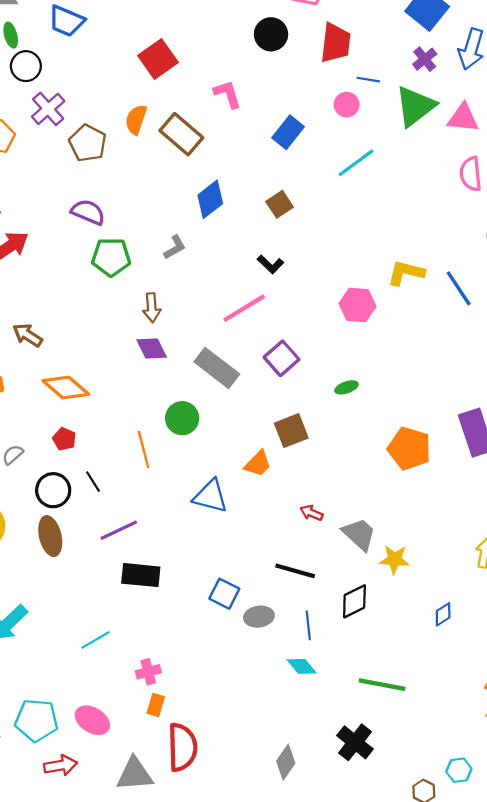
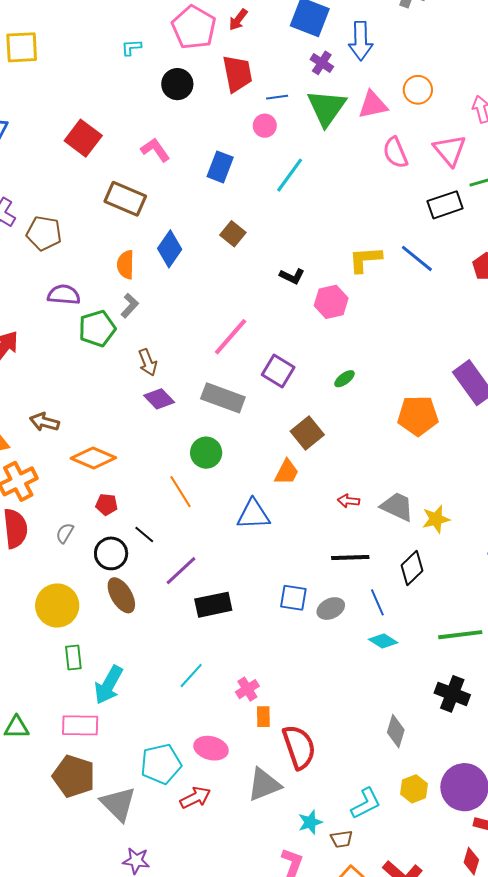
orange semicircle: (136, 120) -> (126, 265), moved
gray L-shape: (175, 247) -> (130, 306), moved
black L-shape: (270, 264) -> (292, 276), moved

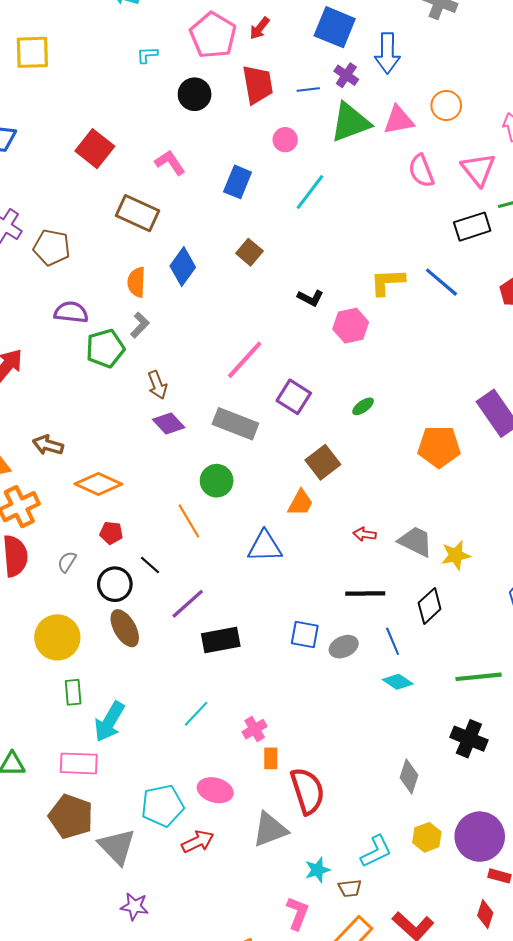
blue line: (277, 97) -> (308, 90), moved
green triangle: (327, 108) -> (350, 122), turned 33

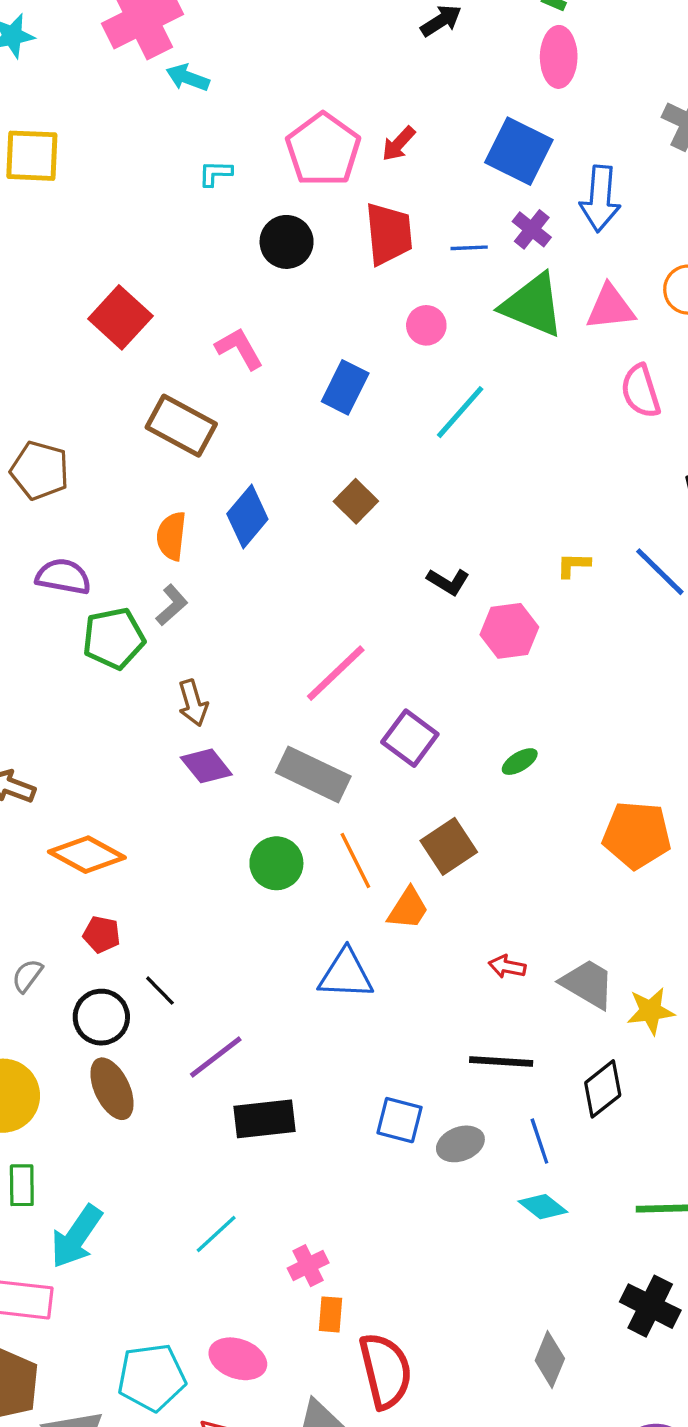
green triangle: (350, 122) -> (533, 305), turned 39
yellow L-shape: (387, 282) -> (573, 565), size x0.6
orange line: (189, 521) -> (355, 860), moved

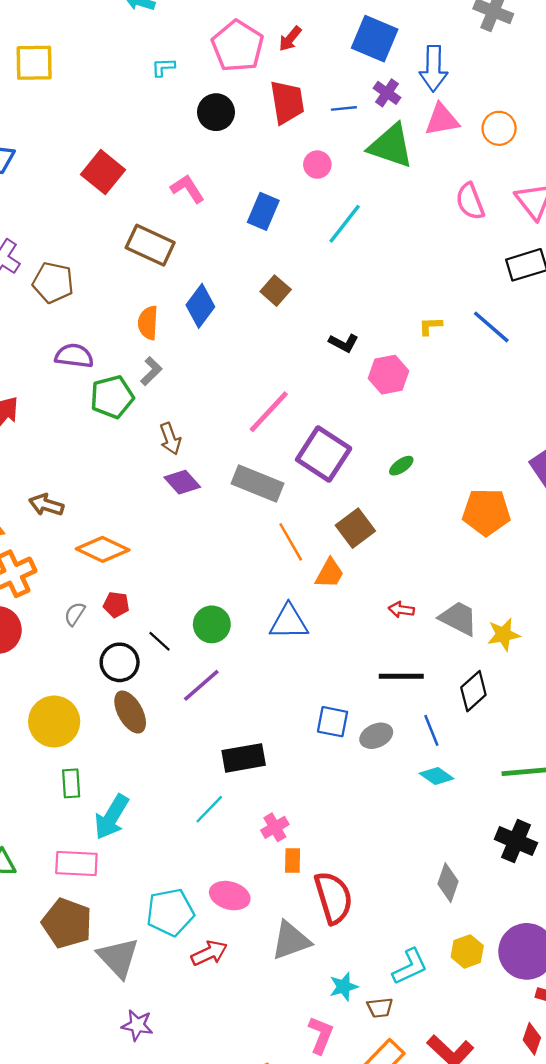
pink triangle: (610, 307) -> (442, 120), moved
purple square: (410, 738) -> (324, 454), size x1.4
green circle: (276, 863) -> (212, 624), moved
gray semicircle: (27, 976) -> (75, 614), moved
black rectangle: (264, 1119) -> (244, 758), moved

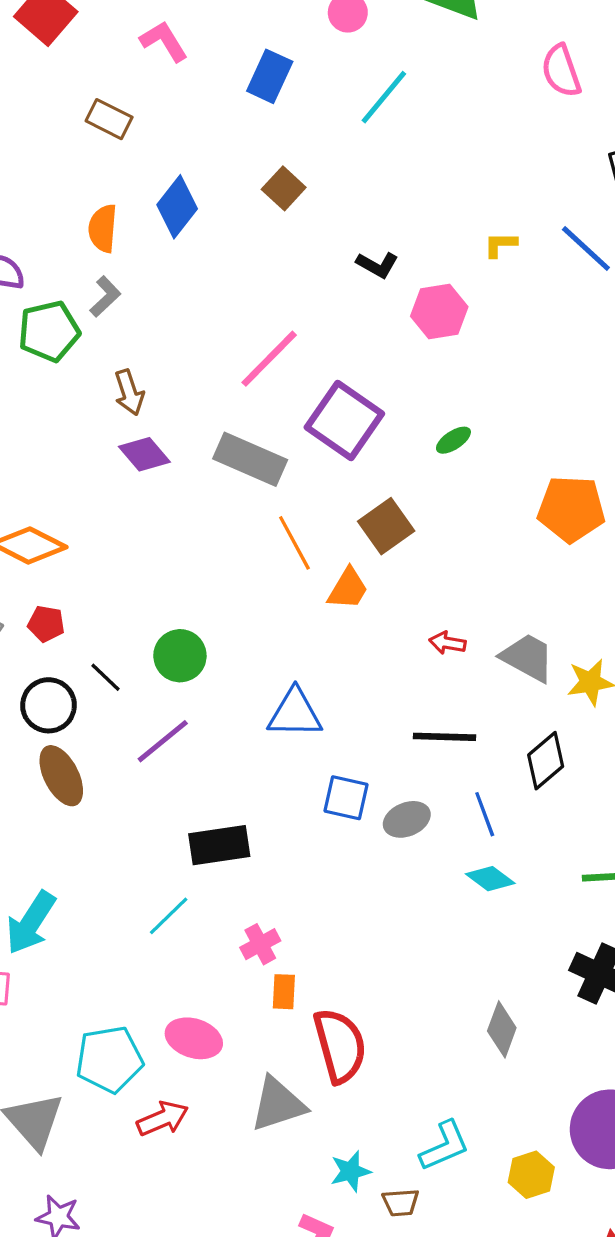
brown rectangle: (150, 245) -> (109, 119), size x0.7
blue triangle: (289, 622) -> (295, 713), moved
yellow hexagon: (467, 951) -> (531, 1175), moved

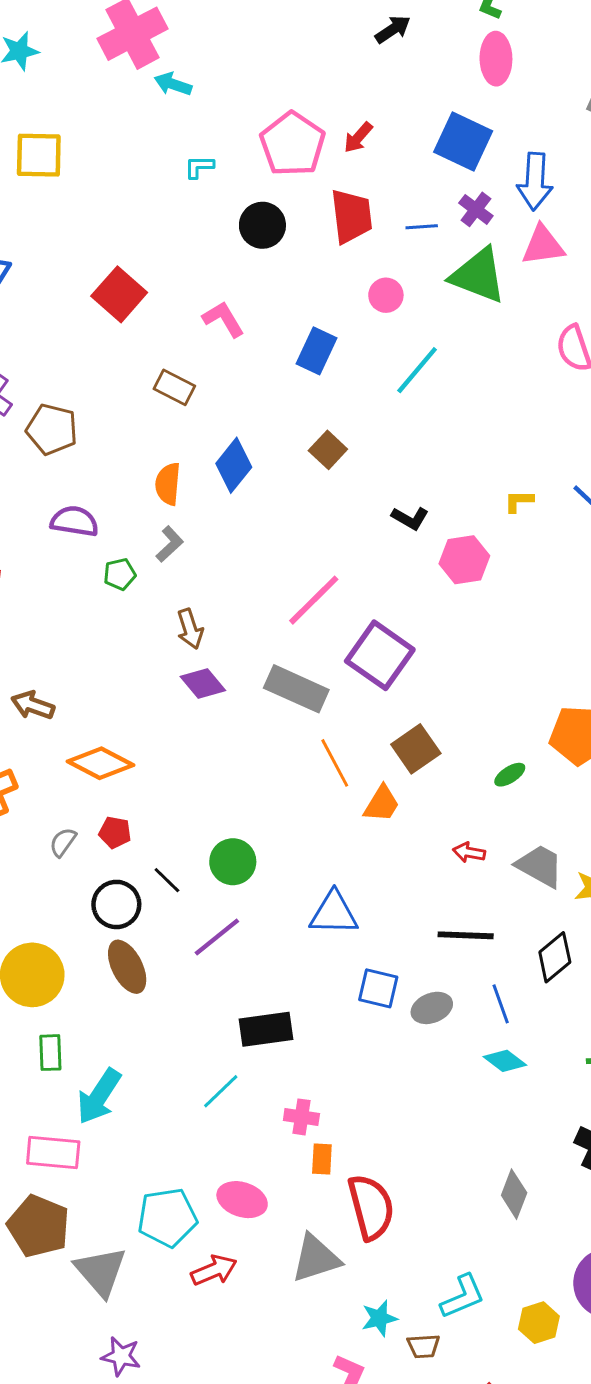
green pentagon: (49, 331) -> (120, 574), size x0.6
green ellipse: (453, 440) -> (510, 775), moved
pink cross: (260, 944) -> (301, 1117), turned 36

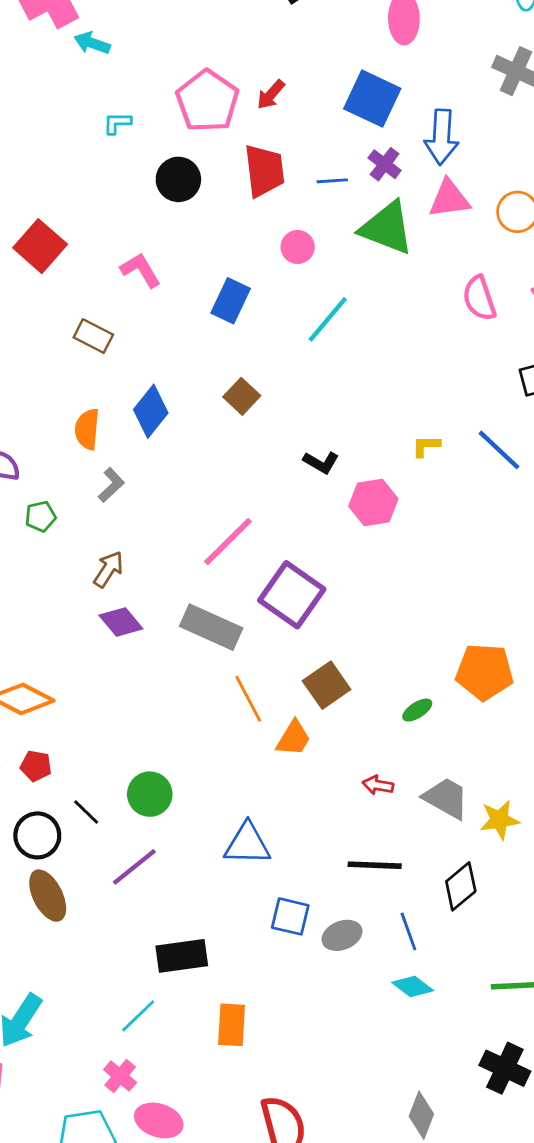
gray L-shape: (170, 544) -> (111, 485), moved
brown arrow: (190, 629) -> (108, 569), turned -129
pink cross: (301, 1117) -> (120, 1076), moved, turned 32
orange rectangle: (322, 1159) -> (232, 1025), moved, size x1.4

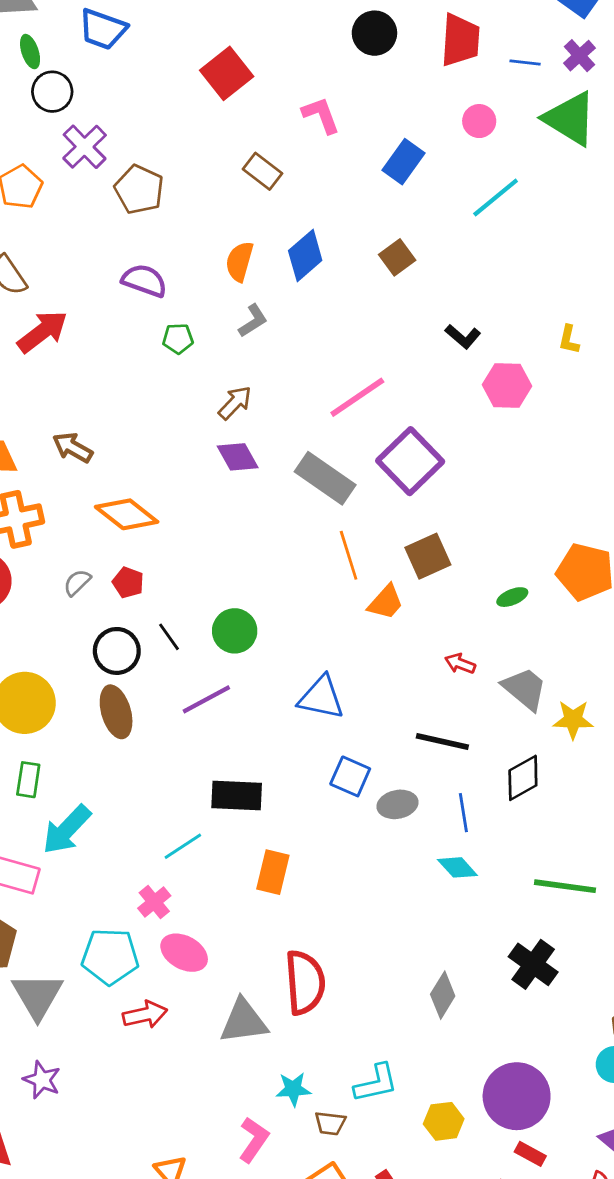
yellow L-shape: (426, 446) -> (569, 340), turned -88

